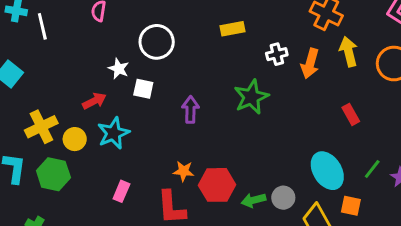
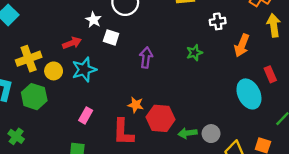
orange arrow: (310, 63) -> (242, 45), moved
green star: (251, 97) -> (194, 53), size x0.6
cyan ellipse: (327, 171) -> (249, 94), moved

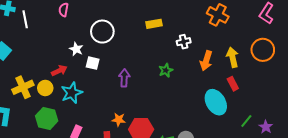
yellow arrow: (274, 25) -> (232, 57), moved
yellow circle: (54, 71) -> (45, 88), moved
green hexagon: (34, 97) -> (47, 118), moved

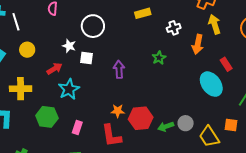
yellow arrow: (232, 57) -> (214, 24), moved
yellow cross: (23, 87) -> (21, 89), turned 30
yellow circle: (45, 88) -> (27, 50), moved

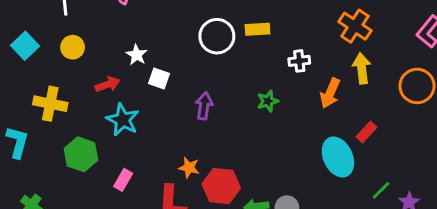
white circle: (93, 26) -> (217, 36), moved
red rectangle: (226, 64) -> (366, 132), turned 64
cyan star: (69, 89) -> (123, 120), turned -30

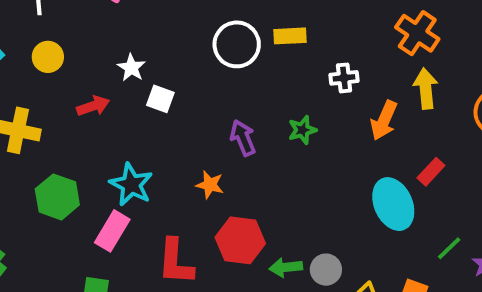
purple arrow: (204, 106) -> (243, 138), moved, turned -32
cyan star: (123, 120) -> (131, 185), moved
orange star: (189, 168) -> (210, 185), moved
pink rectangle: (123, 180) -> (112, 231), size x1.4

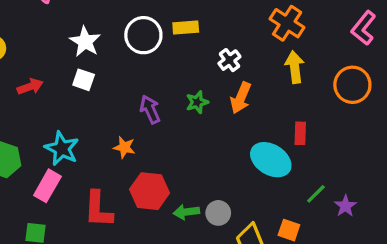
white star: (131, 68) -> (85, 42), moved, size x1.4
white cross: (344, 78) -> (229, 60), turned -30
orange arrow: (384, 120) -> (241, 98), moved
red rectangle: (431, 172) -> (300, 133), turned -40
cyan ellipse: (393, 204) -> (271, 160), turned -33

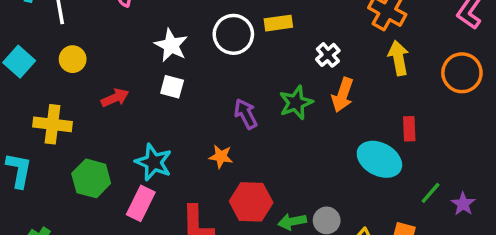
green star: (197, 102) -> (296, 103), size x1.4

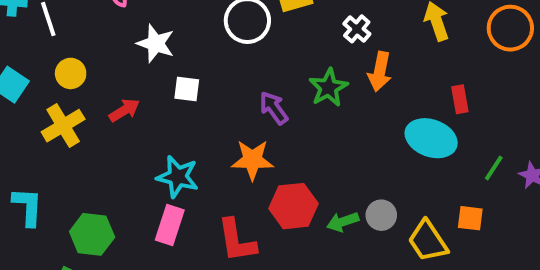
white star: (171, 45) -> (156, 43), moved
yellow cross: (52, 124) -> (63, 126), moved, turned -30
orange star: (221, 157) -> (252, 160), size x1.5
green hexagon: (91, 178) -> (92, 234), moved

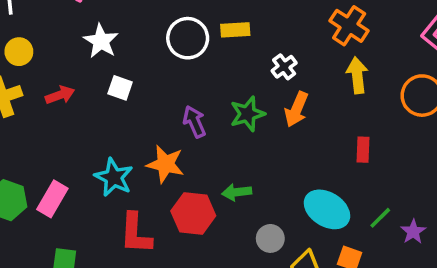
cyan ellipse: (431, 138) -> (327, 209), moved
cyan star: (178, 177) -> (114, 177), moved
green arrow: (343, 222) -> (237, 192), moved
pink rectangle: (170, 225) -> (52, 199), moved

